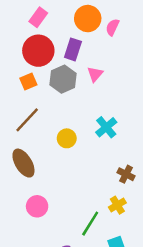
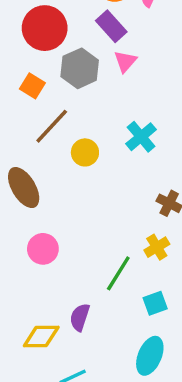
purple rectangle: (73, 49) -> (111, 26), moved, turned -60
orange square: (28, 82) -> (32, 86), moved, turned -35
brown line: (27, 120) -> (52, 126), moved

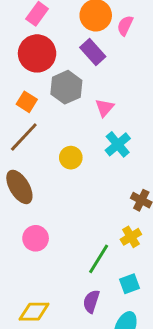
pink triangle: (125, 61) -> (105, 108), moved
brown line: (52, 126) -> (24, 137), moved
purple semicircle: (80, 317) -> (91, 301), moved

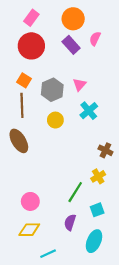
pink semicircle: (125, 26) -> (95, 39), moved
gray hexagon: (66, 87) -> (52, 90), moved
brown line: (24, 137) -> (22, 105), turned -45
pink circle: (36, 238) -> (30, 201), moved

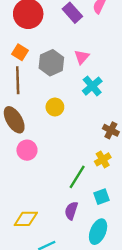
yellow circle: (55, 120) -> (55, 107), moved
pink circle: (30, 201) -> (27, 150), moved

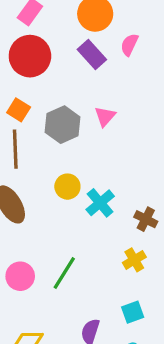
cyan cross: (92, 86) -> (100, 203), moved
pink circle: (27, 150) -> (20, 276), moved
green line: (77, 177) -> (64, 273), moved

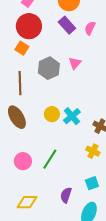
pink semicircle: (129, 45) -> (90, 28), moved
orange square: (19, 110) -> (22, 48), moved
yellow circle: (67, 187) -> (52, 114), moved
yellow cross: (134, 260) -> (93, 151), turned -32

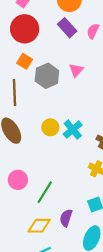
orange square: (22, 48) -> (25, 61), moved
green line: (50, 159) -> (45, 192), moved
yellow diamond: (27, 202) -> (39, 226), moved

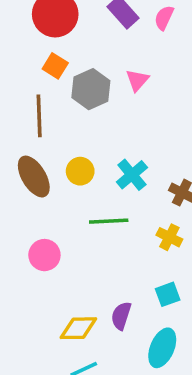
yellow circle: (50, 127) -> (80, 171), moved
green line: (45, 192) -> (109, 221), moved, turned 55

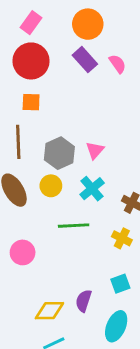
pink semicircle: (164, 18) -> (118, 64), turned 120
orange square: (55, 66) -> (31, 102), turned -30
pink triangle: (137, 80) -> (95, 150), moved
gray hexagon: (91, 89) -> (59, 153), moved

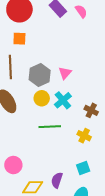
yellow circle: (51, 186) -> (42, 98), moved
pink circle: (23, 252) -> (13, 165), moved

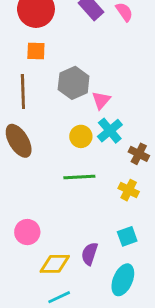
gray hexagon: (40, 75) -> (74, 83), moved
yellow circle: (42, 98) -> (81, 136), moved
cyan cross: (63, 100) -> (110, 131), moved

